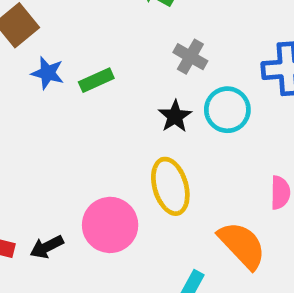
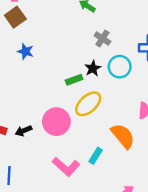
blue star: (48, 73) -> (25, 51), moved
green rectangle: (96, 80) -> (74, 80), moved
yellow ellipse: (170, 186) -> (88, 104), turned 60

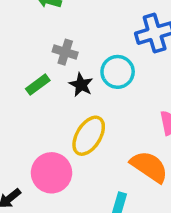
gray cross: (102, 39) -> (65, 52), moved
green rectangle: (74, 80) -> (38, 85), moved

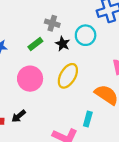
pink circle: (51, 173) -> (30, 79), moved

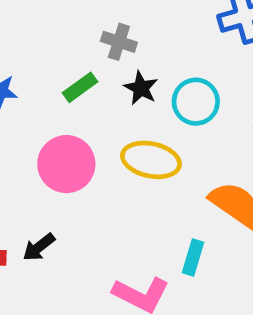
cyan circle: (86, 35) -> (196, 102), moved
yellow ellipse: (68, 76) -> (151, 160), turned 70

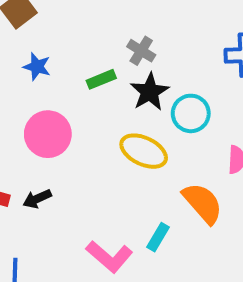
black star: (141, 88) -> (150, 92), size x1.4
pink circle: (66, 164) -> (48, 134), moved

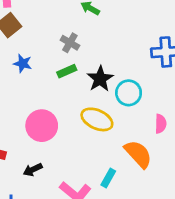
gray cross: (141, 51) -> (70, 43), moved
pink circle: (48, 134) -> (42, 126), moved
black arrow: (37, 199) -> (33, 170), moved

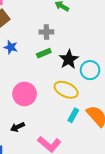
gray cross: (70, 43) -> (46, 32), turned -32
cyan rectangle: (108, 178) -> (73, 115), moved

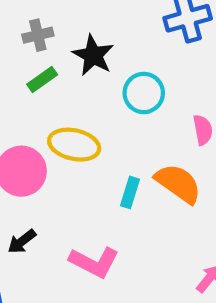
black star: (69, 59) -> (93, 55), moved
yellow ellipse: (66, 90) -> (74, 145), moved

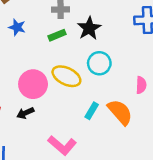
cyan circle: (144, 93) -> (99, 63), moved
black arrow: (22, 241) -> (25, 113), moved

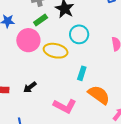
pink circle: (33, 84) -> (28, 40), moved
orange semicircle: (120, 112) -> (99, 95), moved

